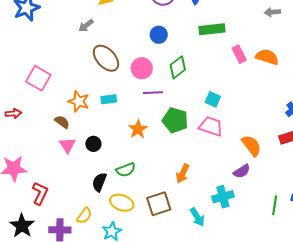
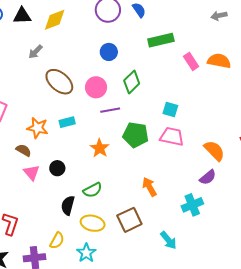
orange arrow: (183, 174) -> (149, 187), turned 132
cyan arrow: (197, 217) -> (168, 240), moved

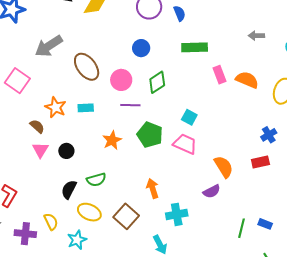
gray arrow: (35, 52) -> (49, 46), moved, size x1.8
cyan cross: (192, 205) -> (177, 214), moved
brown square: (129, 220) -> (126, 216), turned -35
yellow semicircle: (57, 241) -> (51, 222), turned -66

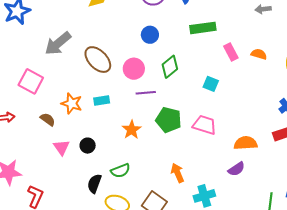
orange semicircle: (247, 80) -> (259, 54), size x0.7
cyan square: (189, 117) -> (211, 84), moved
brown semicircle: (37, 126) -> (48, 119), moved
orange semicircle: (224, 167) -> (246, 143), turned -55

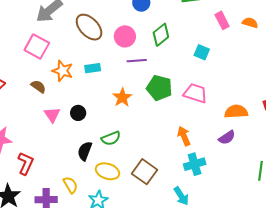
pink square: (31, 81) -> (37, 47), moved
orange arrow: (177, 173) -> (184, 136), moved

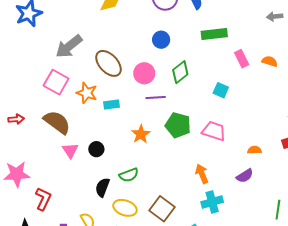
orange star: (63, 71) -> (87, 93), moved
brown semicircle: (38, 87) -> (57, 122), size x1.8
orange semicircle: (236, 112) -> (254, 150), size x0.6

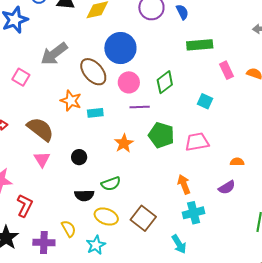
blue circle: (161, 40) -> (120, 48), moved, size x1.8
pink square: (56, 82) -> (21, 77), moved, size x0.7
pink trapezoid: (214, 131) -> (197, 142), turned -30
pink triangle: (70, 151) -> (42, 159), moved
black semicircle: (102, 187) -> (84, 195), turned -114

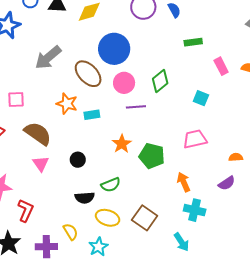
green rectangle: (200, 45) -> (193, 42), size x0.7
pink square: (21, 77) -> (16, 99), moved, turned -30
green pentagon: (161, 135) -> (152, 156), moved
cyan cross: (194, 213) -> (195, 210), turned 30

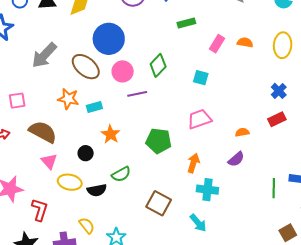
pink rectangle: (221, 66) -> (217, 44), turned 66
orange star: (122, 144) -> (111, 134), moved
orange arrow: (184, 182) -> (193, 163), turned 48
yellow ellipse: (108, 218) -> (70, 182), moved

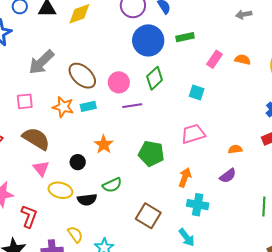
blue circle: (109, 39) -> (148, 40), moved
pink square: (17, 101) -> (25, 101), moved
cyan rectangle: (94, 107) -> (88, 106), moved

